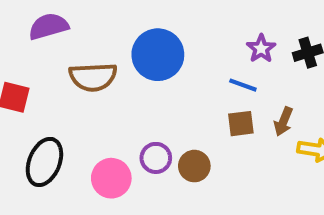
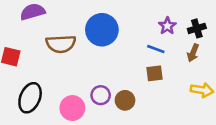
brown arrow: (283, 121) -> (193, 53), moved

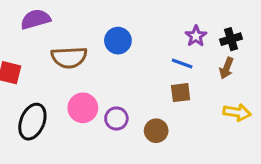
blue circle: (102, 30) -> (118, 41), size x0.7
brown circle: (125, 100) -> (156, 131), moved
pink circle: (72, 108) -> (83, 108), moved

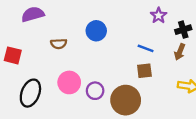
purple star: (196, 36) -> (159, 15), moved
brown semicircle: (69, 57) -> (59, 44), size x0.6
brown circle: (156, 131) -> (126, 100), size x1.6

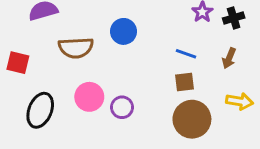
black cross: (183, 30) -> (234, 18), moved
brown semicircle: (59, 44) -> (76, 48), size x1.6
brown circle: (126, 100) -> (192, 119), moved

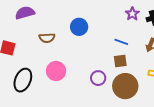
brown semicircle: (76, 48) -> (47, 38), size x0.7
purple circle: (122, 107) -> (98, 78), moved

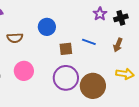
brown square: (120, 61) -> (66, 49), moved
purple circle: (98, 78) -> (66, 78), size x1.6

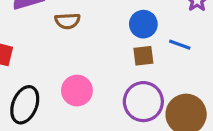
blue circle: (47, 27) -> (143, 24), moved
brown semicircle: (15, 38) -> (67, 21), moved

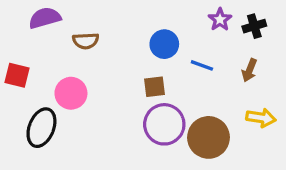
brown square: (143, 56) -> (154, 87), moved
pink circle: (77, 91) -> (71, 93), moved

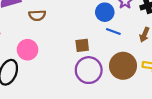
blue circle: (164, 44) -> (105, 12), moved
brown circle: (208, 137) -> (123, 66), moved

